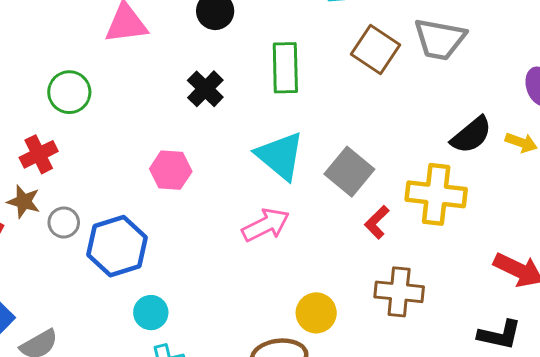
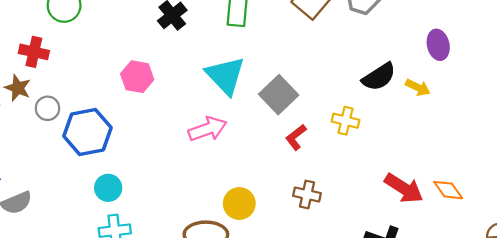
red cross: (39, 154) -> (34, 52), turned 32
yellow cross: (436, 194) -> (346, 121), size x0.6
brown cross: (399, 292) -> (307, 195), size x0.7

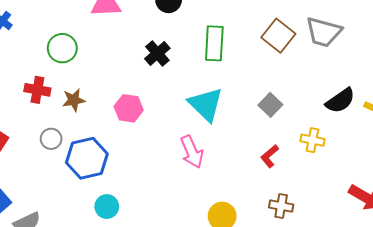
brown star: (18, 88) -> (74, 100), moved, turned -30
gray square: (279, 95) -> (270, 105), moved, size x0.7
pink arrow: (207, 129) -> (192, 152), turned 88

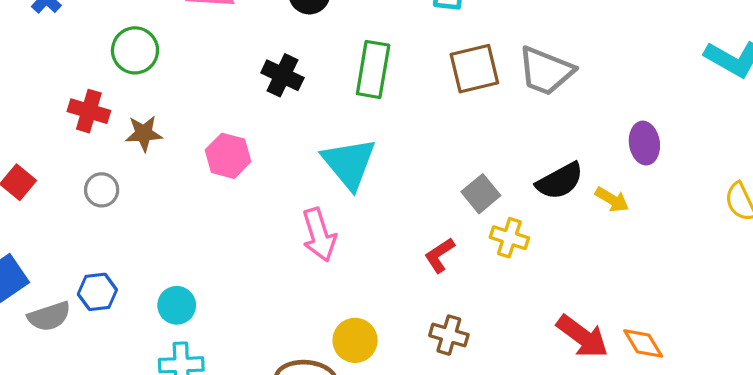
brown square: (278, 36) -> (474, 69), turned 32
black cross: (157, 53) -> (282, 75), turned -30
gray square: (270, 105) -> (481, 194), moved
blue hexagon: (87, 158) -> (97, 292), moved, size x0.6

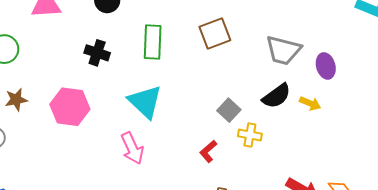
gray trapezoid: (546, 71) -> (283, 50), moved
pink hexagon: (228, 156) -> (70, 107), size x1.4

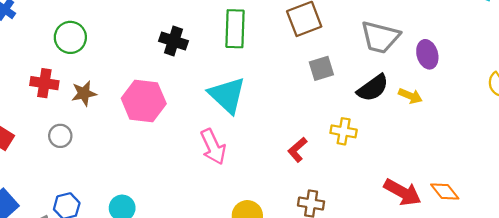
gray square: (229, 110) -> (321, 68), moved, turned 30

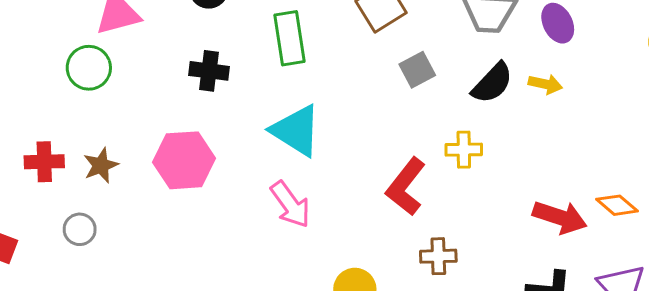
green circle: (70, 37) -> (89, 68), moved
red L-shape: (297, 150) -> (406, 187), size x1.6

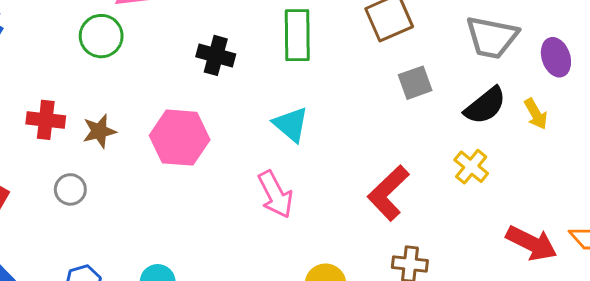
yellow arrow: (545, 84) -> (536, 114), turned 40
cyan triangle: (296, 131) -> (291, 124), size x0.7
yellow cross: (464, 150) -> (471, 167), moved, turned 32

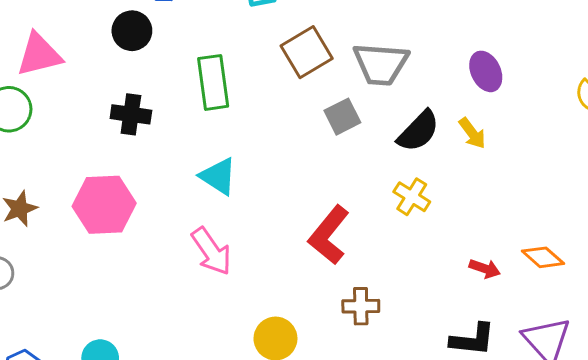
gray trapezoid: (492, 37) -> (381, 64), moved
red arrow: (532, 243) -> (485, 269), size x0.6

